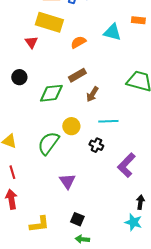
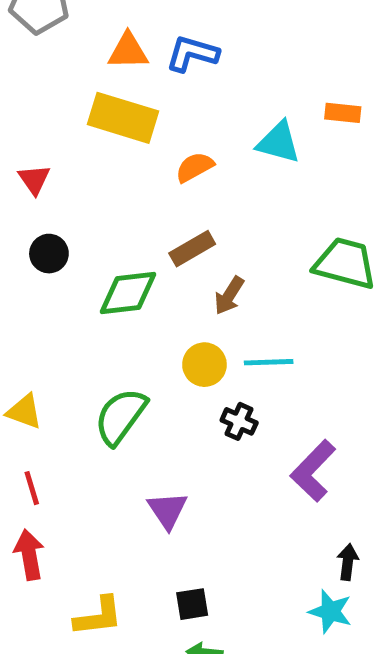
red triangle: (31, 42) -> (34, 179), moved
yellow circle: (71, 126) -> (204, 365), moved
black square: (77, 219) -> (192, 604), turned -32

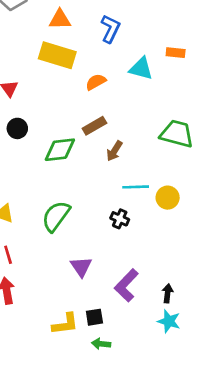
blue L-shape: (192, 54) -> (110, 29), moved, turned 100
yellow circle: (204, 365) -> (168, 198), moved
purple L-shape: (313, 471) -> (126, 285), moved
black arrow: (348, 562) -> (168, 293), moved
yellow L-shape: (98, 616) -> (65, 324), moved

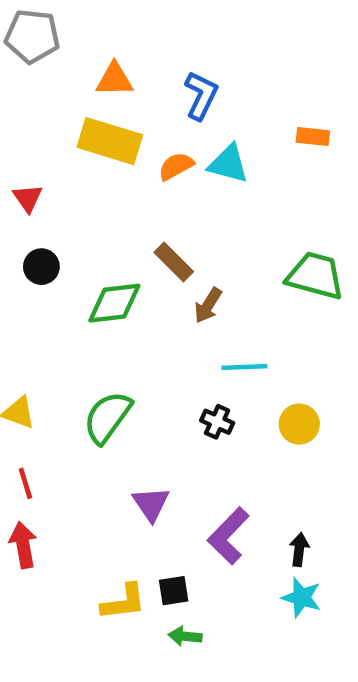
cyan triangle: (141, 69) -> (228, 164), moved
orange semicircle: (96, 82) -> (176, 166), moved
brown rectangle: (94, 126) -> (174, 262), turned 75
yellow circle: (168, 198) -> (299, 424), moved

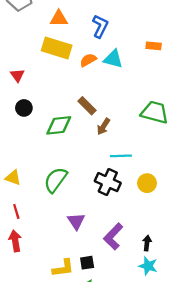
black cross: (217, 422) -> (108, 182), size x1.6

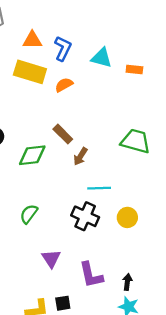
blue L-shape: (100, 26) -> (63, 48), moved
cyan triangle: (113, 59) -> (102, 58), moved
green semicircle: (55, 180) -> (29, 214), size x0.7
purple L-shape: (113, 237) -> (91, 275), turned -56

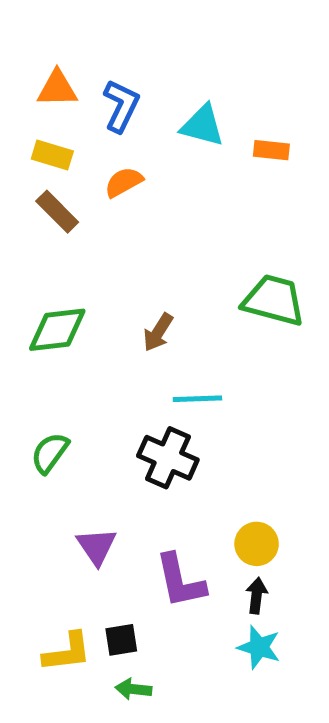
yellow rectangle: (30, 72) -> (52, 155), size x0.6
brown rectangle: (63, 134) -> (57, 212), moved
yellow circle: (127, 217) -> (257, 544), moved

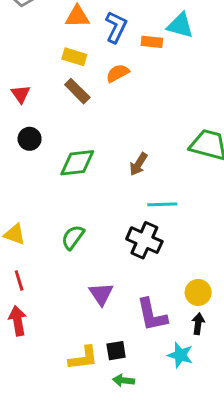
cyan triangle: (202, 126) -> (180, 25), moved
orange rectangle: (271, 150) -> (152, 42), moved
cyan star: (259, 647) -> (180, 355), moved

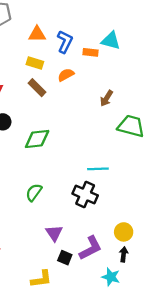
brown arrow: (138, 164) -> (106, 98), moved
purple L-shape: (152, 315) -> (90, 248), turned -105
black square: (116, 351) -> (65, 258), moved, turned 32

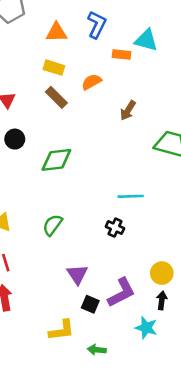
blue L-shape: (65, 42) -> (97, 25), moved
brown arrow: (106, 98) -> (128, 110), moved
black cross: (85, 195) -> (115, 228), size x0.6

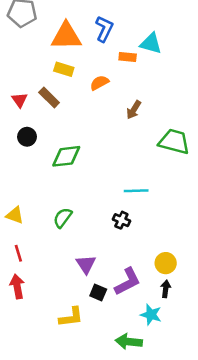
orange triangle: (56, 32) -> (66, 36), size x1.5
brown rectangle: (56, 97) -> (49, 97), moved
green arrow: (97, 350) -> (129, 342), moved, size x1.5

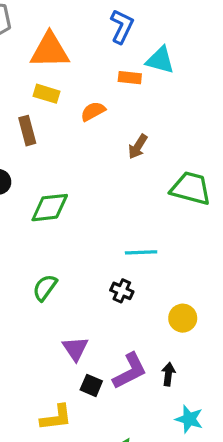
blue L-shape: (104, 29) -> (122, 26), moved
brown rectangle: (49, 97) -> (27, 131), turned 30
yellow circle: (166, 263) -> (183, 318), moved
black arrow: (166, 289) -> (168, 374), moved
cyan star: (151, 315) -> (189, 419), moved

